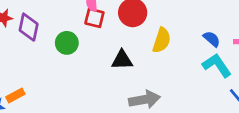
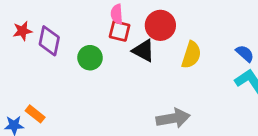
black triangle: (122, 60) -> (143, 51), moved, turned 30
orange rectangle: (15, 96) -> (35, 114), turned 66

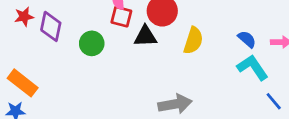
black triangle: (143, 51) -> (145, 36), turned -30
orange rectangle: (35, 114) -> (23, 83), moved, size x1.5

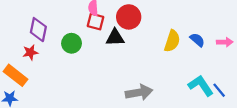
red star: (24, 17) -> (30, 52), moved
yellow semicircle: (193, 41) -> (172, 41), moved
cyan L-shape: (253, 67) -> (201, 86), moved

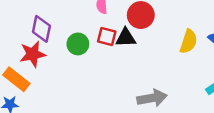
red square: (96, 22) -> (107, 36), moved
red star: (30, 52) -> (33, 54), size x1.5

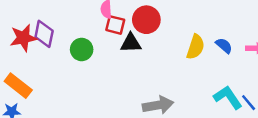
red square: (107, 36) -> (115, 25), moved
red star: (33, 54) -> (23, 38), moved

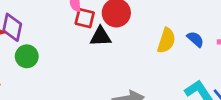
green circle: (82, 49) -> (27, 56), moved

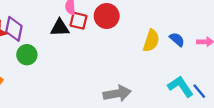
black triangle: (100, 37) -> (60, 28), moved

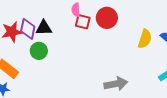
black triangle: (60, 28) -> (44, 28), moved

